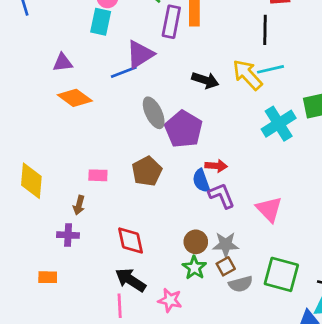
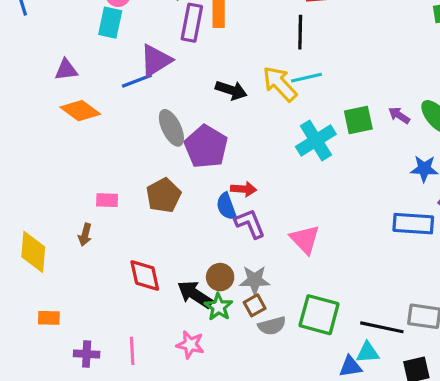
yellow diamond: (31, 181) -> (33, 252), moved
purple cross: (68, 235) -> (87, 354), moved
black arrow: (131, 280) -> (195, 294), moved

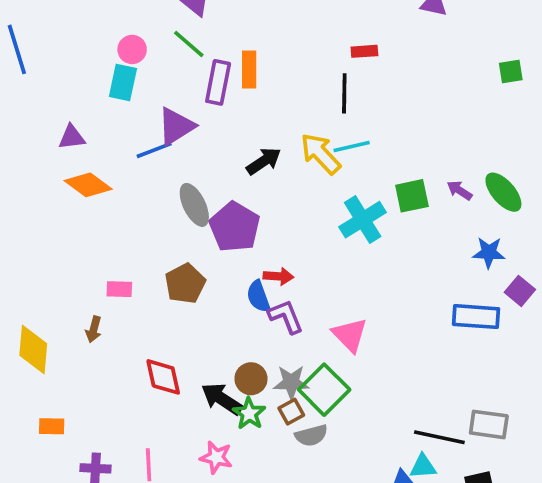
black arrow: (231, 90) -> (264, 161), turned -52
green square: (319, 315) -> (324, 390), moved, turned 30

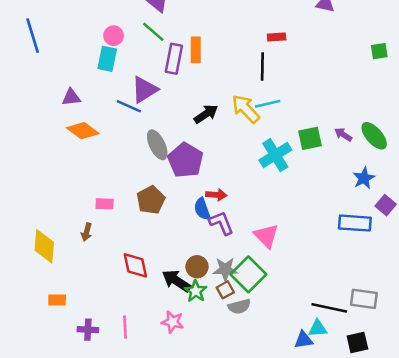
blue line: (154, 150) -> (129, 106), turned 45
blue star: (489, 253) -> (364, 178), turned -30

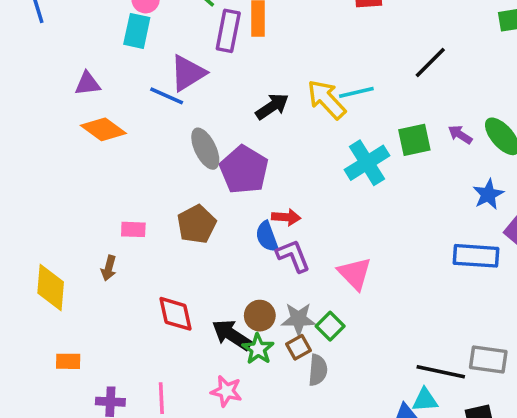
black line: (262, 66) -> (430, 63), moved, turned 44
green square: (248, 274) -> (330, 326), size x0.6
gray semicircle: (239, 307) -> (318, 370), turned -70

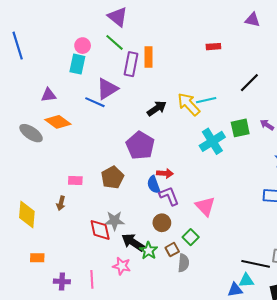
gray ellipse: (205, 149) -> (31, 133), moved, turned -30
brown circle: (260, 316) -> (162, 223), moved
gray star: (298, 319) -> (114, 221), moved
pink star: (226, 391) -> (122, 266), moved

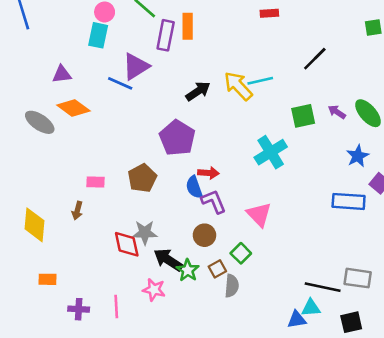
cyan cross: (212, 141) -> (271, 152), moved

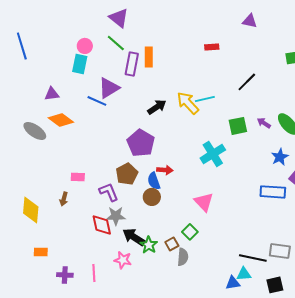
brown pentagon: (142, 178) -> (127, 174), moved
purple L-shape: (214, 201) -> (109, 192), moved
brown circle: (204, 235) -> (152, 197), moved

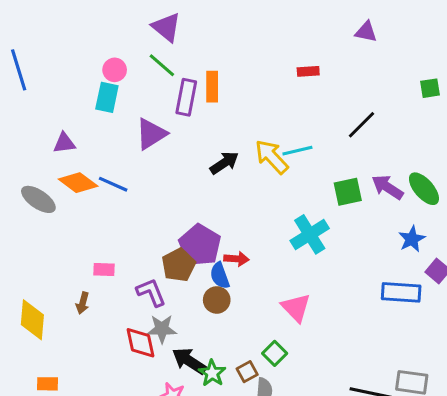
blue line: (97, 101) -> (113, 184), moved
purple arrow: (264, 123) -> (387, 187), size x1.5
purple pentagon: (141, 143) -> (200, 245), moved

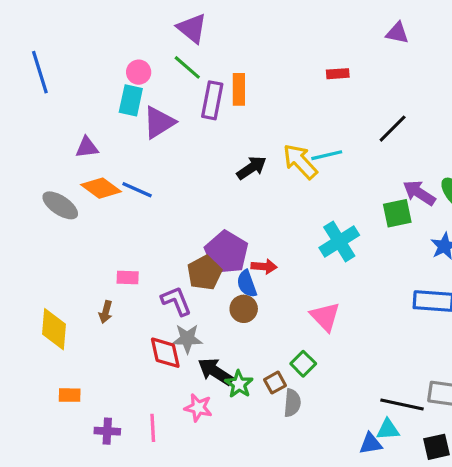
purple triangle: (151, 134) -> (159, 122), moved
green square: (348, 192) -> (397, 213), moved

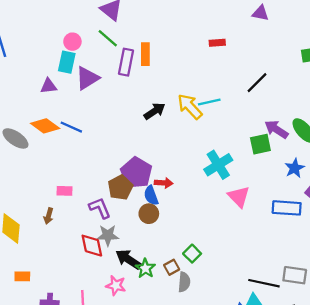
purple triangle: (87, 147) -> (49, 86), moved
pink triangle: (325, 317) -> (239, 197), moved

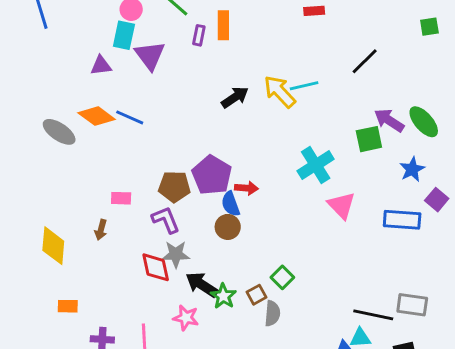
purple rectangle: (126, 62) -> (199, 35), size x0.6
purple triangle: (87, 78) -> (150, 55), turned -35
brown pentagon: (120, 187) -> (174, 187), moved, turned 30

